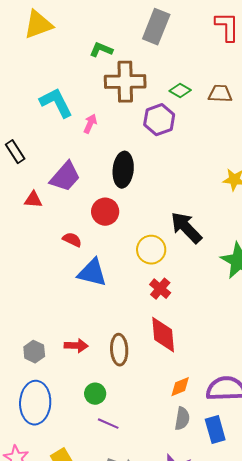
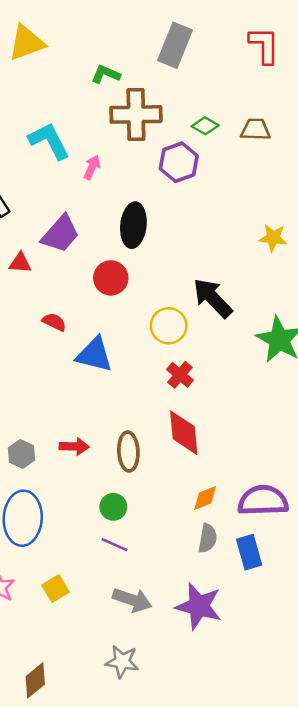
red semicircle: (72, 240) -> (54, 322), moved
green circle: (95, 394) -> (113, 507), moved

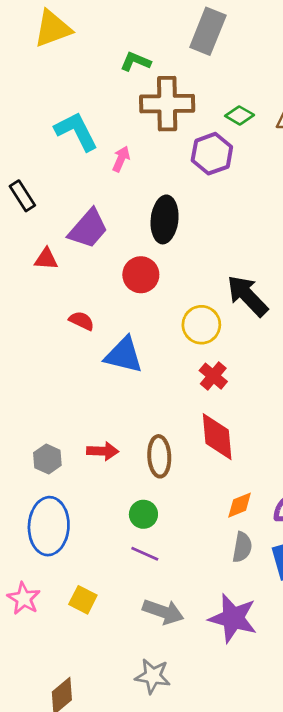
yellow square: (55, 589) -> (83, 600), turned -32

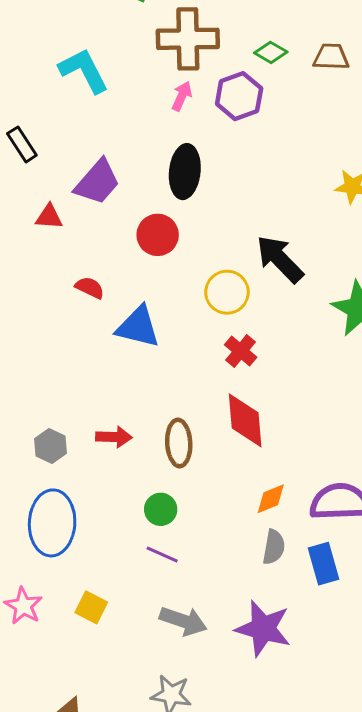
pink arrow: (121, 159) -> (182, 96), moved

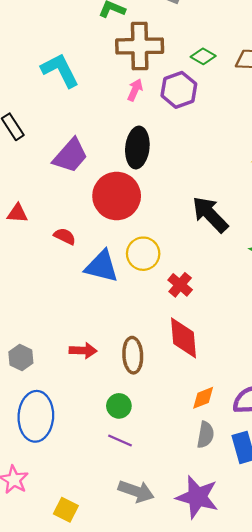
red triangle: (49, 217) -> (17, 213), moved
red circle: (158, 235) -> (117, 196), size x1.5
yellow circle: (227, 292) -> (143, 254), moved
gray hexagon: (51, 446) -> (21, 357), moved
yellow square: (91, 607) -> (66, 510), moved

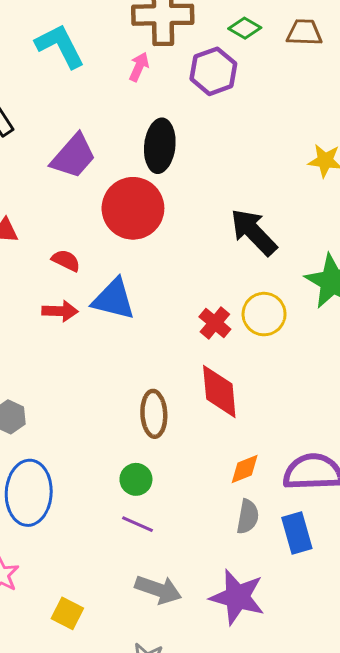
pink arrow: (135, 90) -> (139, 67), moved
yellow circle: (143, 254) -> (264, 314), moved
red arrow: (83, 351) -> (60, 311), moved

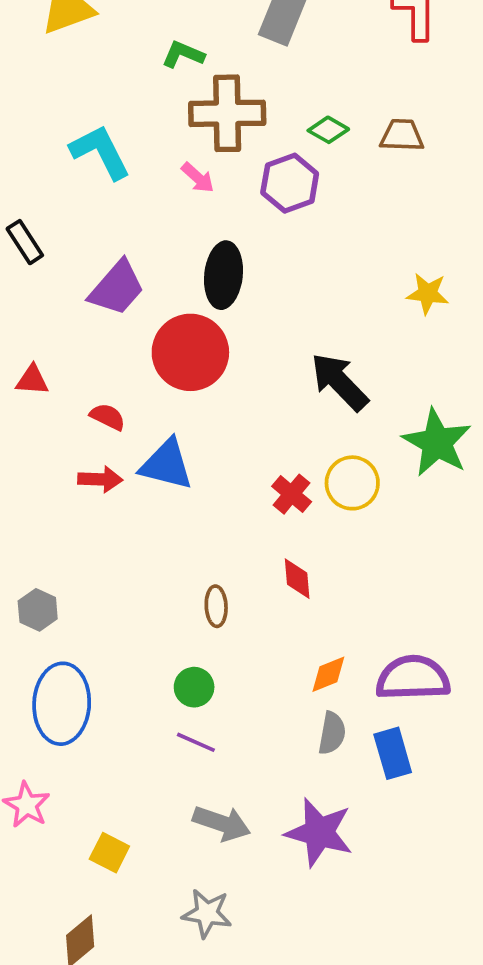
pink arrow: (139, 67) -> (198, 178), turned 108
red diamond: (219, 391) -> (297, 579), size x0.6
brown ellipse: (154, 414) -> (216, 606), size x0.7

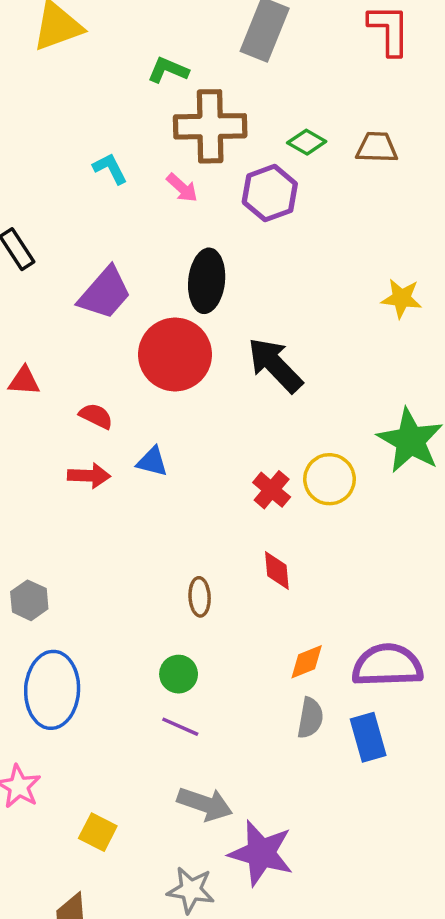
cyan L-shape: (100, 152) -> (110, 168), moved, size x0.6
black arrow: (339, 382) -> (275, 365), moved
blue triangle: (166, 465) -> (152, 462), size x0.6
purple star: (319, 832) -> (261, 853), moved

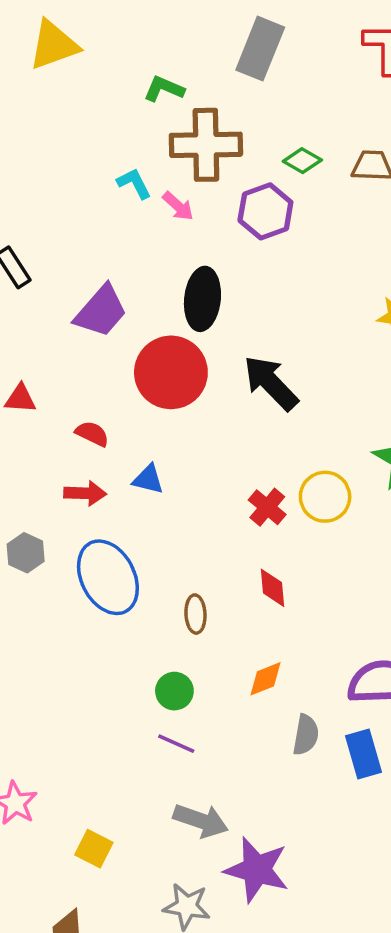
cyan L-shape: (110, 168) -> (134, 183), moved
gray hexagon: (29, 600) -> (26, 553), moved
orange diamond: (307, 662) -> (265, 679), moved
blue ellipse: (52, 690) -> (108, 577), moved, turned -30

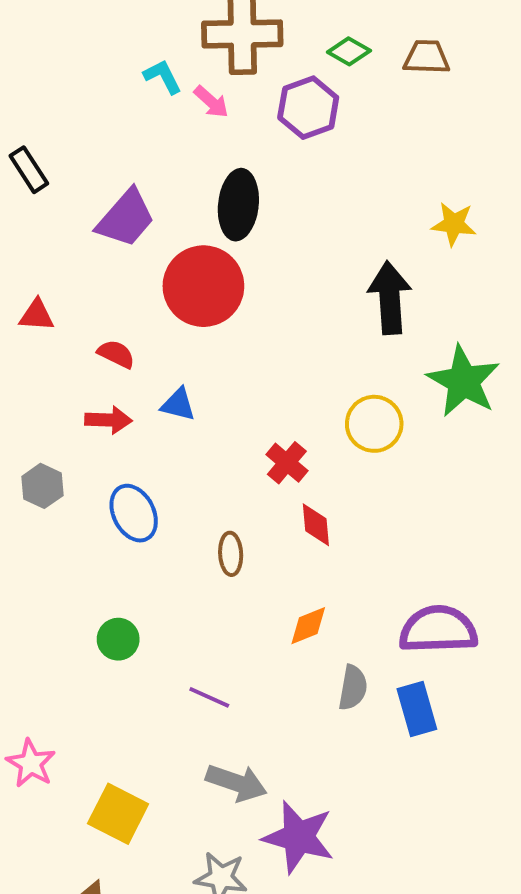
black arrow: (271, 383) -> (390, 298), moved, turned 40
red cross: (267, 507) -> (287, 463), moved
blue ellipse: (108, 577) -> (134, 513), size x0.7
green circle: (174, 691) -> (118, 639), moved
yellow square: (94, 849) -> (118, 814), size x1.4

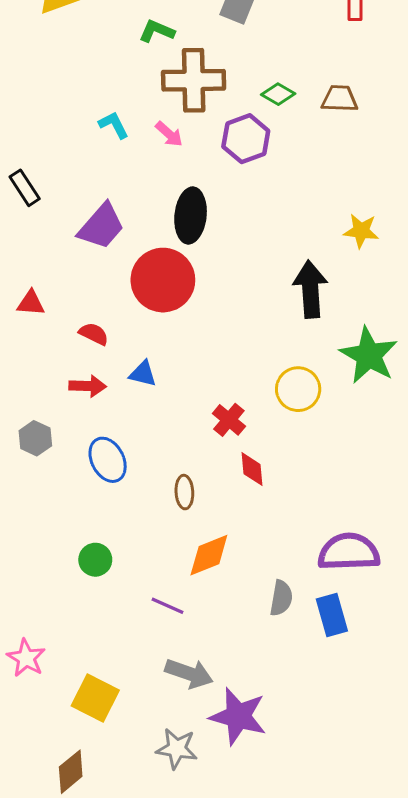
cyan L-shape: (163, 77) -> (114, 125), moved
orange diamond: (308, 626) -> (209, 555), moved, size x1.4

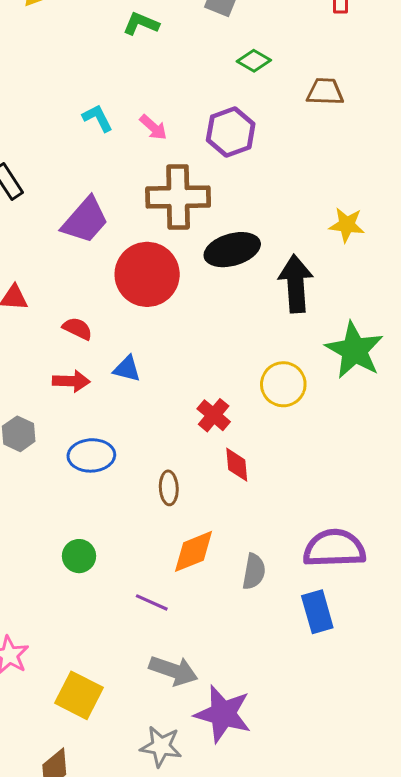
brown cross: (194, 80) -> (178, 197), moved
green diamond: (278, 94) -> (254, 61), moved
black ellipse: (191, 215) -> (232, 250), moved, turned 68
blue ellipse: (108, 460) -> (91, 455), turned -66
gray semicircle: (281, 598) -> (254, 572), moved

